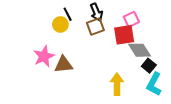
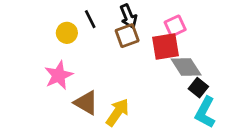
yellow circle: (60, 24) -> (67, 33), moved
brown triangle: (63, 65) -> (86, 103), moved, turned 36
yellow arrow: (117, 84) -> (118, 112), moved, turned 35

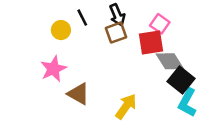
pink square: (175, 26) -> (160, 24), turned -30
black square: (198, 88) -> (181, 80), size x1.5
yellow arrow: (118, 112) -> (126, 106), moved

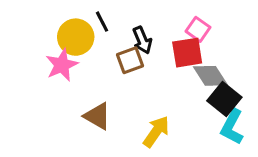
black arrow: (117, 15) -> (142, 40), moved
yellow circle: (61, 30) -> (76, 37), size x1.5
brown square: (116, 33) -> (130, 60), moved
pink star: (53, 69) -> (62, 65), moved

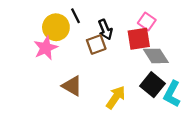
black square: (224, 99) -> (152, 85), moved

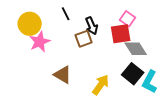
yellow circle: (56, 27) -> (30, 24), moved

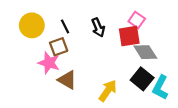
black line: (66, 14) -> (65, 26), moved
brown square: (84, 39) -> (59, 47), moved
pink star: (40, 42) -> (49, 63), moved, turned -30

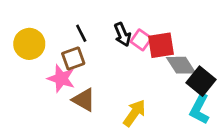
pink square: (137, 20) -> (141, 40), moved
yellow circle: (32, 25) -> (29, 44), moved
black square: (142, 79) -> (201, 81), moved

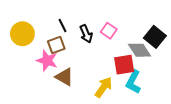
black arrow: (122, 35) -> (86, 34), moved
red square: (161, 45) -> (124, 65), moved
black square: (201, 81) -> (155, 37), moved
cyan L-shape: (200, 109) -> (133, 82), moved

